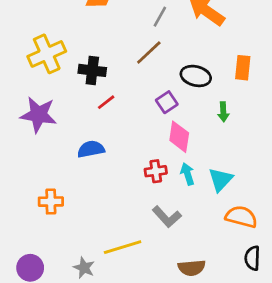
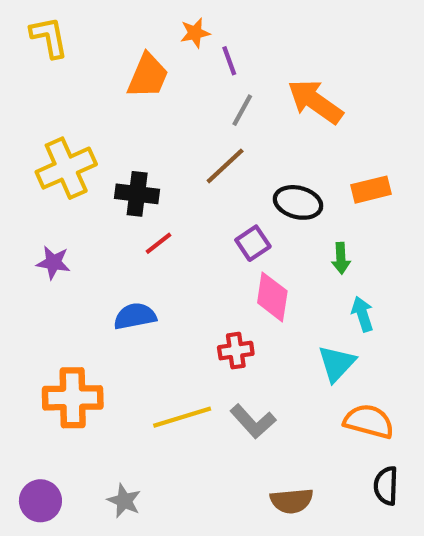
orange rectangle: (243, 68) -> (371, 190), turned 70
purple star: (38, 115) -> (53, 263), size x0.6
cyan arrow: (187, 174) -> (362, 314), moved
orange cross: (51, 202) -> (73, 398), size x1.5
yellow line: (123, 247) -> (182, 417), moved

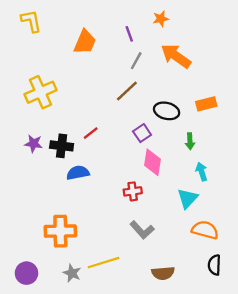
orange star: (195, 33) -> (161, 19), moved
black cross: (137, 194) -> (62, 146), moved
orange cross: (73, 398) -> (60, 231), moved
yellow line: (182, 417) -> (104, 263), moved

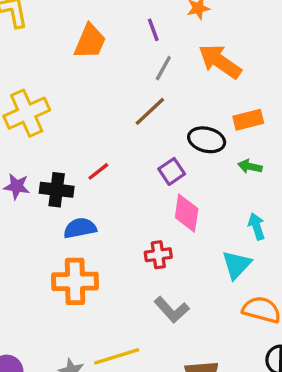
orange rectangle: (206, 104) -> (248, 120), moved
green arrow: (190, 141) -> (250, 166), moved, turned 105
orange cross: (60, 231) -> (75, 281), moved

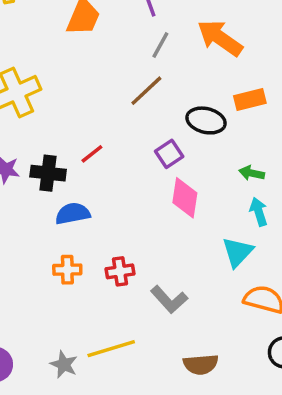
green arrow: (250, 166) -> (252, 173), moved
red cross: (158, 255) -> (120, 271), moved
orange cross: (75, 281) -> (67, 270), size x0.6

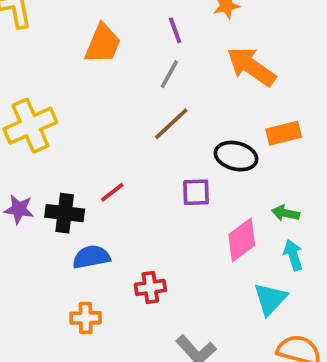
gray line: (160, 45) -> (169, 74), moved
purple square: (169, 154) -> (196, 192), turned 32
pink diamond: (185, 198) -> (242, 240), moved, turned 45
red cross: (120, 271) -> (150, 287), moved

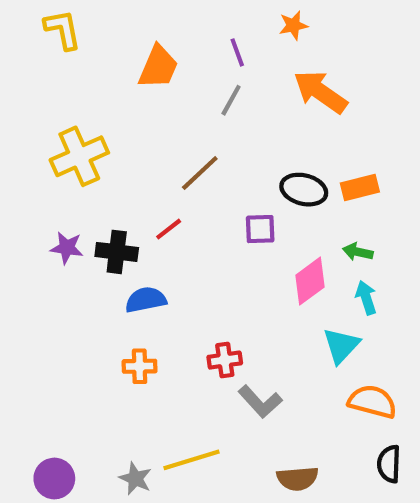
brown line: (171, 124) -> (200, 173), moved
orange rectangle: (284, 133) -> (360, 187), moved
red cross: (150, 287) -> (225, 360), moved

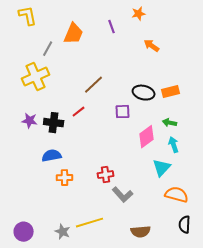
orange arrow: (320, 92) -> (152, 46), size x0.6
gray line: (231, 100) -> (48, 49), moved
blue semicircle: (146, 300) -> (52, 156), moved

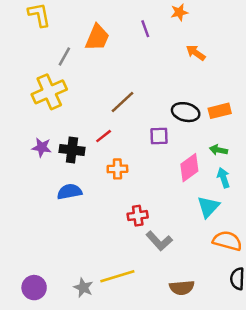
orange cross: (65, 178) -> (117, 169), moved

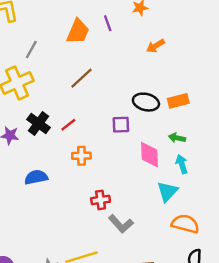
orange trapezoid: (97, 38) -> (78, 32), moved
orange arrow: (196, 53) -> (155, 46), turned -66
brown line: (122, 102) -> (81, 78), moved
black cross: (72, 150) -> (38, 124), moved, turned 30
pink diamond: (189, 168) -> (150, 155), turned -56

